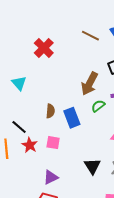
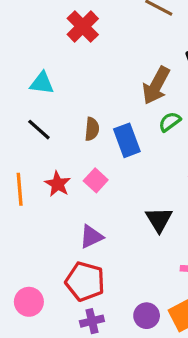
cyan triangle: (19, 83) -> (42, 83), turned -42
black line: (19, 127) -> (39, 130), moved
pink square: (53, 143) -> (96, 180), turned 32

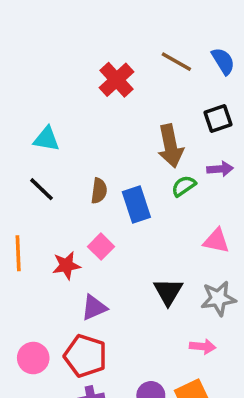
red cross: (83, 26) -> (116, 80), moved
brown arrow: (156, 85) -> (170, 146), turned -42
red star: (58, 184) -> (66, 265), moved, turned 30
pink circle: (29, 302) -> (33, 358), moved

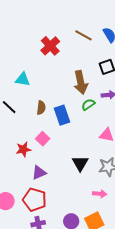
cyan triangle: (46, 139) -> (23, 79), moved

